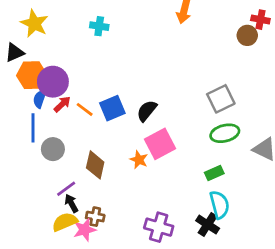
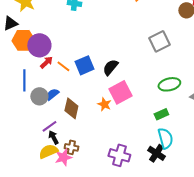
blue semicircle: (40, 99) -> (52, 94), moved, turned 32
gray square: (221, 99) -> (159, 41), moved

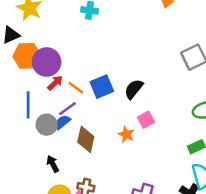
pink square: (120, 92) -> (146, 120), size x0.6
purple line: (49, 126) -> (67, 109), moved
black arrow: (53, 137) -> (53, 164), moved

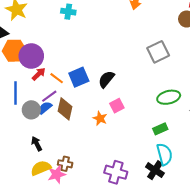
brown diamond: (86, 139) -> (65, 109), moved

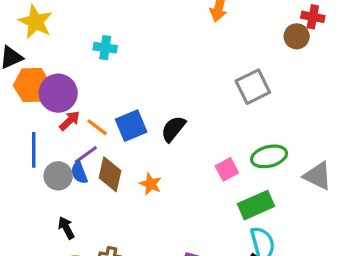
cyan cross: (68, 12) -> (105, 48), moved
pink square: (117, 106) -> (227, 169), moved
blue semicircle: (45, 108) -> (79, 173), turned -72
orange star: (100, 118) -> (151, 184), moved
green rectangle: (160, 129) -> (256, 205), size x1.5

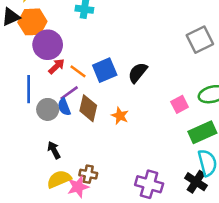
orange hexagon: (32, 85) -> (32, 22), moved

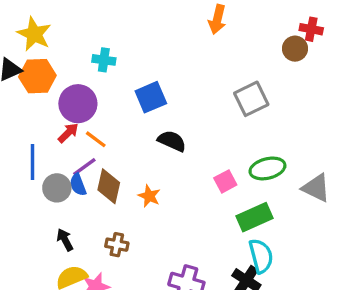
purple circle: (48, 45) -> (78, 104), moved
blue square: (105, 70) -> (151, 97), moved
black semicircle: (138, 73) -> (172, 141), turned 75
brown cross: (88, 174) -> (117, 245), moved

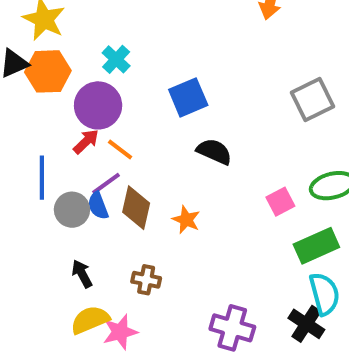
cyan cross: (104, 60) -> (116, 59), moved, turned 35

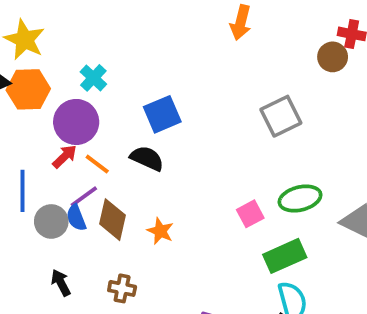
black semicircle: (214, 152) -> (147, 158), moved

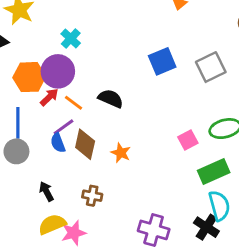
orange hexagon: (28, 89) -> (29, 77), moved
blue square: (162, 114) -> (162, 61), moved
gray circle: (51, 221) -> (16, 151), moved

